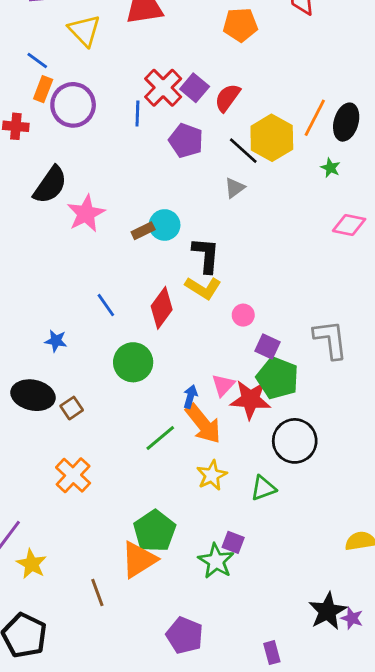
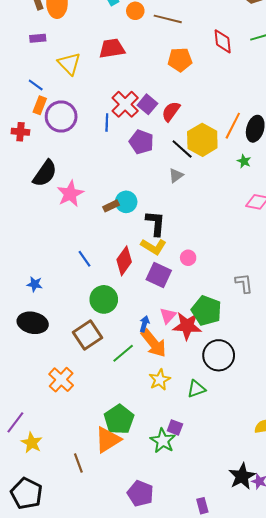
pink circle: (243, 315) -> (188, 258), moved
gray L-shape: (330, 339) -> (244, 283), size x0.7
blue star: (56, 341) -> (35, 284), moved
purple square: (268, 347) -> (159, 275), moved, size x1.4
brown square: (72, 408) -> (88, 335), moved, size x1.8

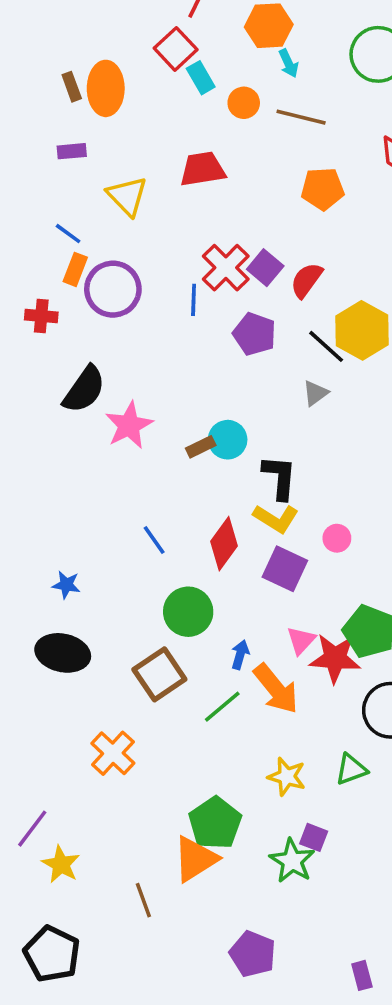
blue arrow: (144, 324) -> (240, 655), moved
yellow star: (160, 380) -> (287, 777), moved, turned -30

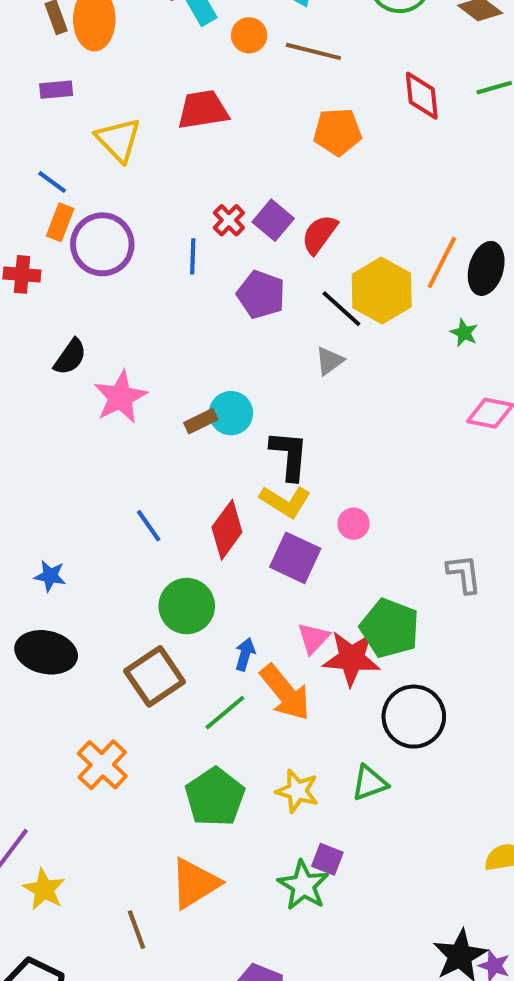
red cross: (226, 268) -> (229, 220), size x0.6
black semicircle: (84, 389) -> (70, 357), size x0.7
green pentagon: (215, 823) -> (215, 797), moved

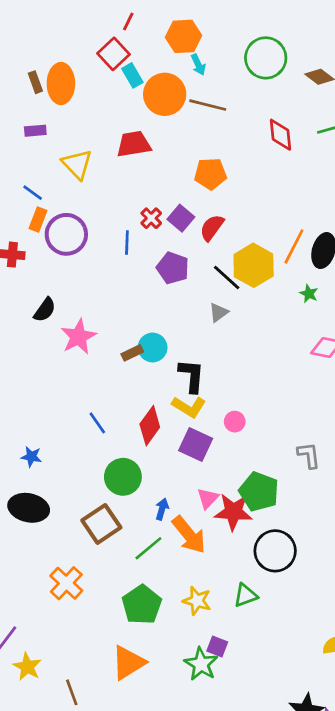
orange circle: (249, 35) -> (165, 94), size x1.8
orange pentagon: (337, 132) -> (210, 174), moved
brown line: (136, 930) -> (72, 692), moved

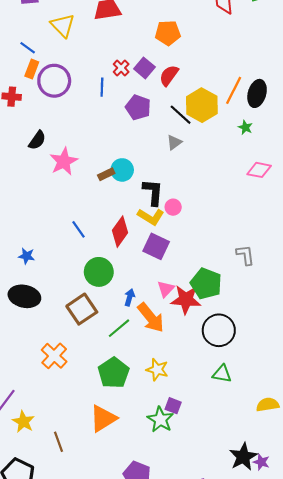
pink circle: (235, 422) -> (173, 207), moved
green triangle: (245, 595) -> (222, 374), moved, turned 30

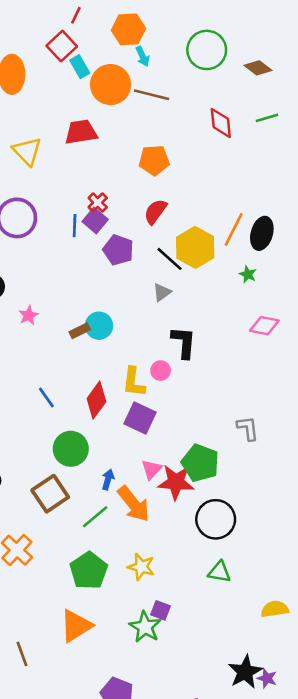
purple square: (144, 68) -> (95, 221), moved
pink star: (64, 161) -> (28, 315), size x0.6
black L-shape: (153, 192) -> (184, 342), moved
yellow L-shape: (151, 217) -> (134, 382), turned 65

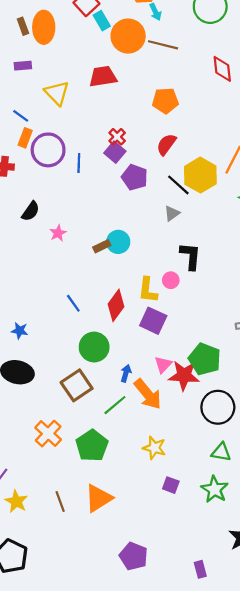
blue line: (75, 226) -> (79, 163), moved
green pentagon: (89, 571) -> (92, 446), moved
green star: (145, 627) -> (215, 489), moved
brown line: (22, 654) -> (60, 501), moved

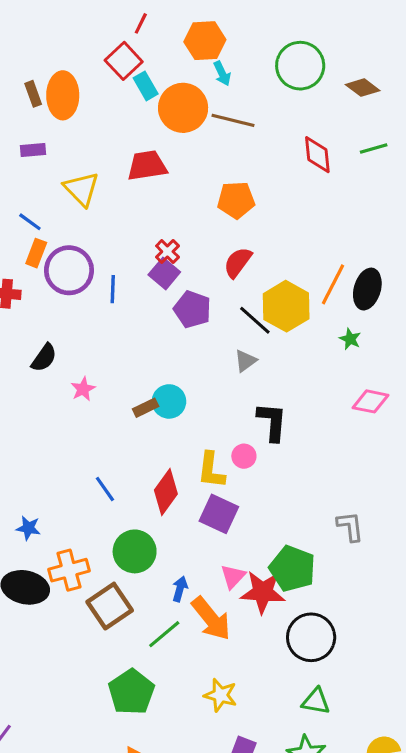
orange cross: (48, 434) -> (69, 570), moved, turned 32

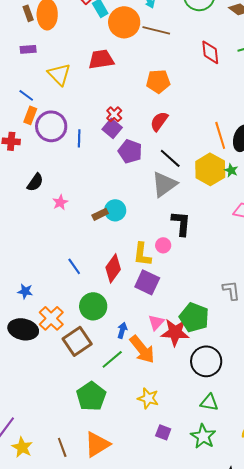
orange line: (333, 284) -> (220, 135), turned -44
yellow hexagon: (286, 306) -> (210, 169), moved
gray triangle: (246, 361) -> (164, 184), size x1.8
orange cross: (69, 570) -> (51, 318), turned -30

